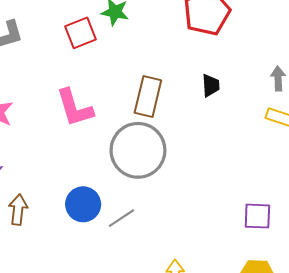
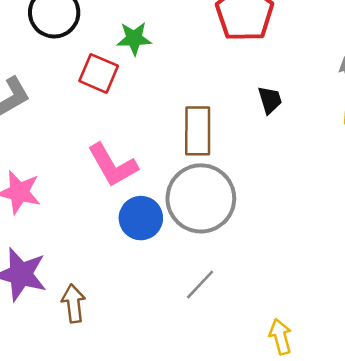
red square: (81, 33) -> (99, 73), turned -32
blue circle: (83, 204) -> (141, 218), moved

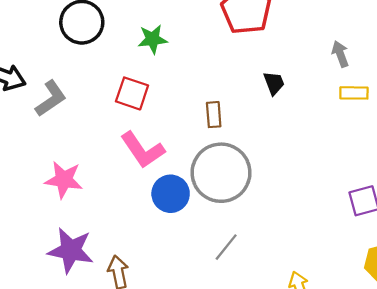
red square: (99, 73) -> (132, 93), moved
brown rectangle: (198, 131) -> (214, 115), size x0.6

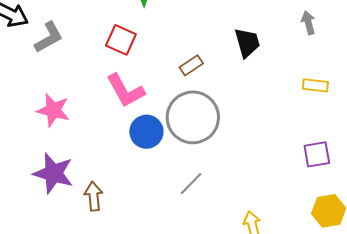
black trapezoid: (274, 83) -> (247, 43), size x1.4
yellow rectangle: (354, 93) -> (315, 85), moved
brown rectangle: (214, 115) -> (191, 65), turned 55

